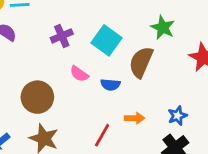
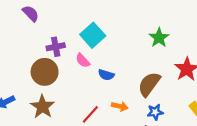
purple cross: (62, 36) -> (56, 47), moved
cyan square: (106, 40) -> (93, 35), moved
brown semicircle: (141, 62) -> (149, 84), moved

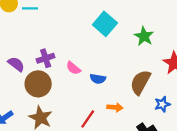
purple semicircle: (31, 13) -> (16, 64), moved
cyan square: (93, 35) -> (105, 24), moved
blue star: (155, 112) -> (162, 104), moved

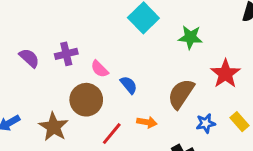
green star: (144, 36) -> (190, 37), turned -30
blue semicircle: (98, 79) -> (129, 85), turned -144
brown circle: (38, 84) -> (86, 100), moved

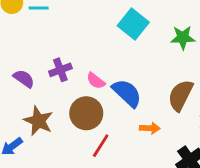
blue semicircle: (129, 85) -> (127, 93), size x1.6
brown star: (54, 127) -> (38, 121), moved
red line: (112, 134) -> (101, 146), moved

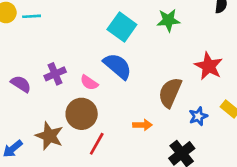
green star: (183, 38) -> (168, 20), moved
blue semicircle: (127, 93) -> (118, 66), moved
brown star: (38, 121) -> (49, 136), moved

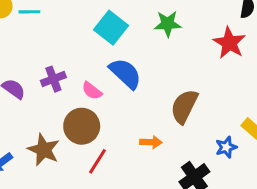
green star: (168, 20) -> (168, 24), moved
cyan square: (122, 27) -> (111, 28), moved
red star: (209, 66) -> (229, 43), moved
blue star: (198, 116) -> (226, 147), moved

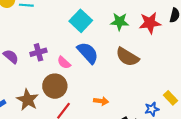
red star: (229, 43) -> (150, 23), moved, turned 30
brown semicircle: (184, 106) -> (127, 57), moved, turned -90

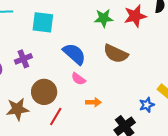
cyan square: (81, 21) -> (43, 22), moved, turned -30
pink semicircle: (64, 63) -> (78, 79), moved
brown star: (28, 100) -> (17, 109), turned -30

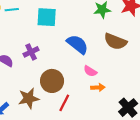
pink semicircle: (78, 79) -> (90, 71), moved

